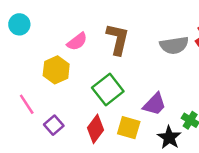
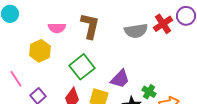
pink semicircle: (77, 42) -> (57, 28), turned 36

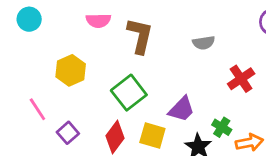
red cross: (163, 24) -> (241, 79), moved
pink semicircle: (57, 28) -> (98, 21), moved
gray semicircle: (136, 31) -> (204, 43), size x0.7

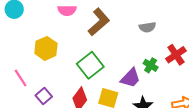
brown L-shape: (140, 36) -> (99, 22), turned 36
green cross: (222, 127) -> (151, 65), moved

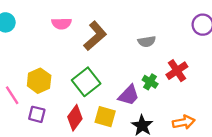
yellow hexagon: (46, 48) -> (39, 81), moved
purple square: (44, 96) -> (37, 114), turned -35

